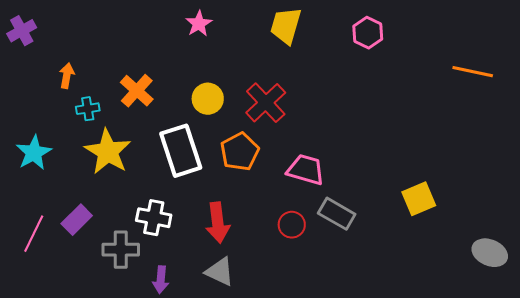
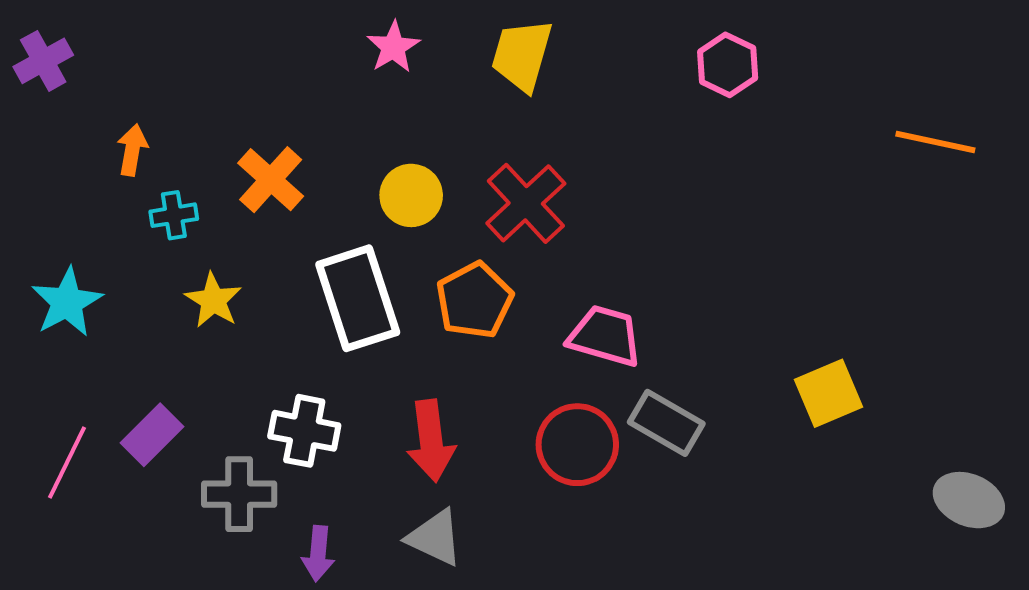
yellow trapezoid: (286, 26) -> (522, 55), moved
yellow star: (108, 152) -> (213, 300), size x0.6
red circle: (292, 225) -> (577, 445), size x1.5

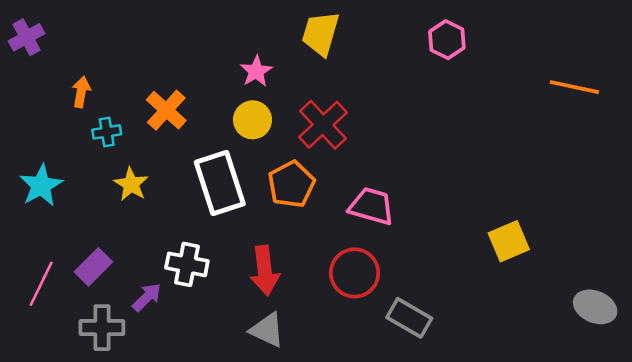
pink star: (393, 47) -> (256, 71), moved
gray rectangle: (666, 423) -> (409, 318), moved
gray cross: (239, 494) -> (102, 328), moved
purple arrow: (318, 553) -> (147, 297), moved, turned -140

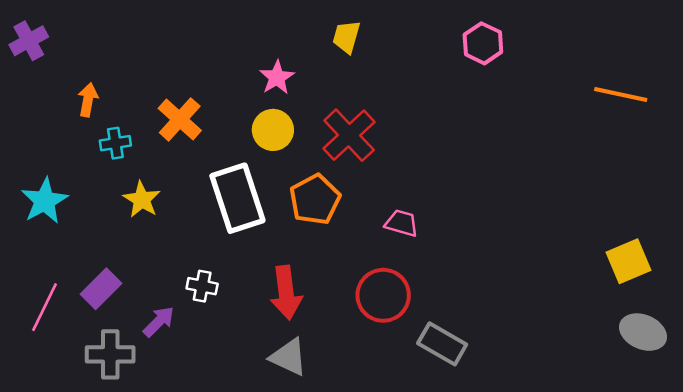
yellow trapezoid: (321, 34) -> (346, 37), size x0.7
pink trapezoid: (372, 206) -> (402, 223), size x0.7
yellow square: (509, 241) -> (629, 261), moved
white cross: (187, 264) -> (202, 286), size x0.7

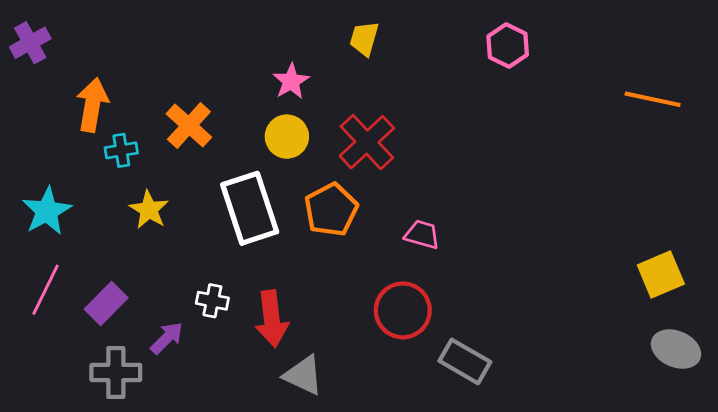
orange arrow: (88, 100) -> (92, 105), size x1.5
red arrow: (286, 293) -> (272, 319), moved
pink line: (45, 307) -> (45, 290), moved

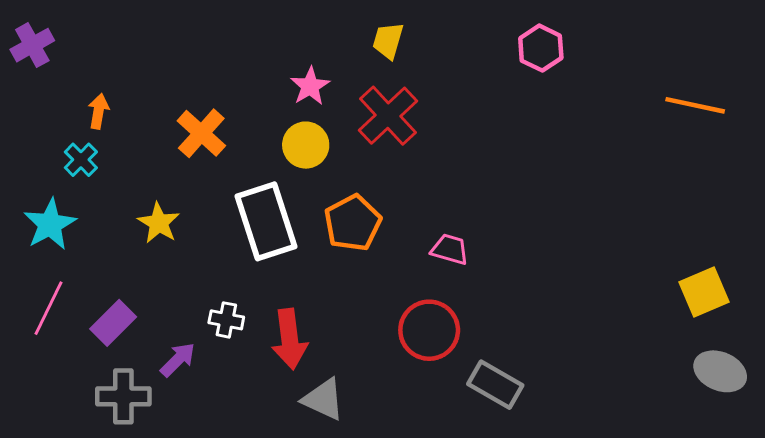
orange arrow: (92, 105) -> (98, 111), size x0.6
red cross: (367, 142) -> (388, 116), moved
cyan cross: (121, 150) -> (81, 160), moved, turned -36

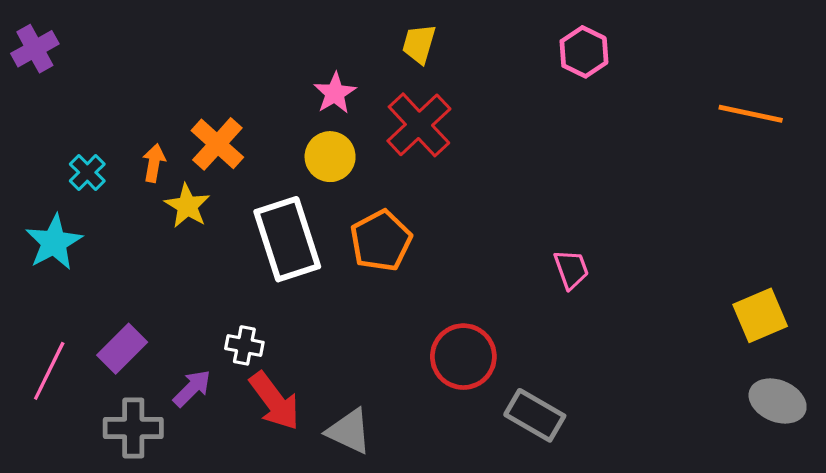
orange arrow: (98, 111) -> (154, 163), moved
yellow star: (159, 223) -> (187, 206), moved
pink trapezoid: (450, 249) -> (571, 269), moved, turned 54
pink line: (48, 308) -> (49, 371), moved
red arrow: (290, 339) -> (275, 401), moved, turned -30

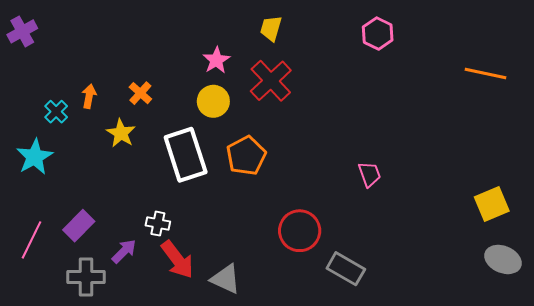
orange cross: (217, 144) -> (140, 93), size x0.7
orange arrow: (154, 163) -> (89, 96), moved

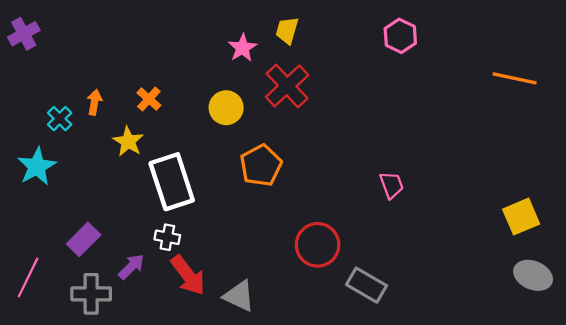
pink star: (216, 60) -> (242, 48), moved
white rectangle: (186, 155) -> (172, 182), moved
pink line: (32, 240) -> (28, 278), moved

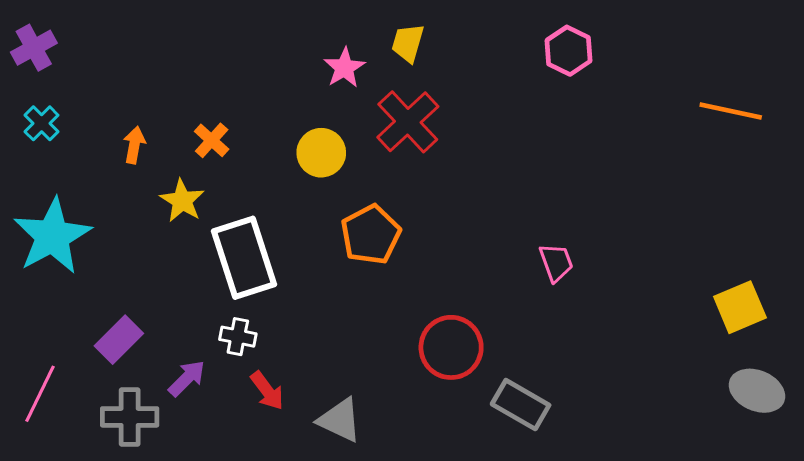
cyan cross: (60, 119) -> (42, 123), moved
cyan star: (37, 166) -> (52, 236), size x1.4
red arrow: (188, 275) -> (267, 391), size x0.7

